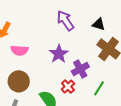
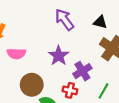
brown circle: (19, 81) -> (32, 85), moved
red cross: (68, 87) -> (70, 90), turned -32

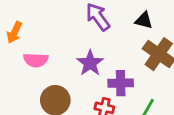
purple cross: (82, 71) -> (121, 83), turned 30

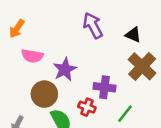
purple star: (90, 63) -> (65, 69), moved

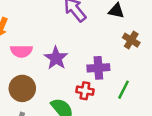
brown cross: (142, 66) -> (131, 40), size x0.6
brown circle: (44, 94) -> (22, 88), moved

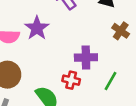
purple star: (56, 58) -> (37, 28), moved

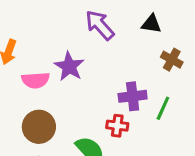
green line: (110, 81) -> (163, 108), moved

